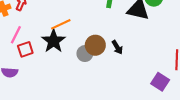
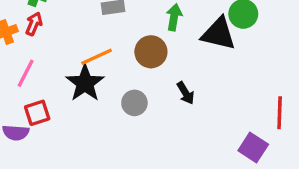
brown circle: (95, 45) -> (151, 52), moved
red square: (25, 49) -> (37, 113), moved

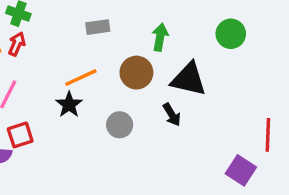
black triangle: (219, 34) -> (189, 79), moved
black star: (85, 83) -> (69, 105), size x0.7

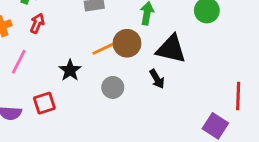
red arrow: (17, 44) -> (37, 23), moved
orange line: (81, 78) -> (106, 48), moved
red square: (20, 135) -> (44, 103), moved

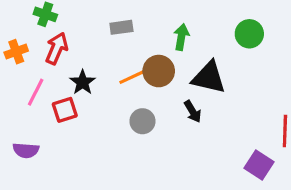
red arrow: (37, 23) -> (57, 48), size x1.4
black star: (70, 70) -> (83, 82), moved
red square: (44, 103) -> (65, 110), moved

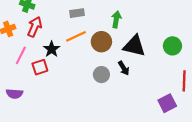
green circle: (249, 34) -> (172, 46), moved
orange line: (134, 76) -> (76, 36), moved
gray circle: (142, 121) -> (101, 75), moved
purple square: (259, 165) -> (167, 103), turned 30

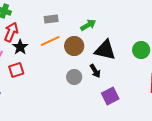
green arrow: (116, 19) -> (88, 25), turned 49
black star: (52, 49) -> (20, 47), moved
purple square: (167, 103) -> (110, 96), moved

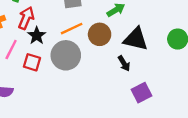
red square: (16, 70) -> (32, 62), turned 35
gray circle: (74, 77) -> (66, 55), moved, size x1.6

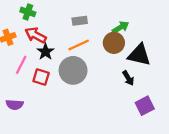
red arrow: (26, 18) -> (36, 35), turned -85
brown circle: (100, 34) -> (114, 43), moved

